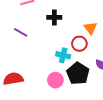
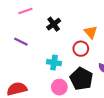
black cross: (54, 17) -> (54, 24), turned -32
cyan cross: (63, 55) -> (54, 63), moved

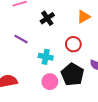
orange triangle: (91, 32) -> (84, 17), moved, turned 40
purple line: (21, 42) -> (21, 39), moved

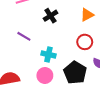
red circle: (73, 44) -> (85, 42), moved
pink circle: (50, 82) -> (45, 75), moved

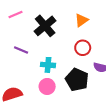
black cross: (51, 16) -> (45, 26), size x1.5

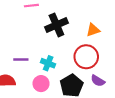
red circle: (83, 48) -> (86, 57), size x1.5
purple line: (21, 50) -> (21, 60), moved, turned -40

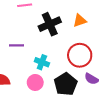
orange triangle: (93, 30) -> (80, 20), moved
purple line: (21, 60) -> (17, 45), moved

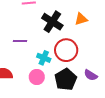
black cross: (50, 24) -> (52, 22), turned -35
red circle: (80, 55) -> (66, 50), moved

